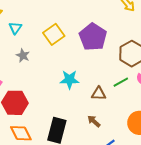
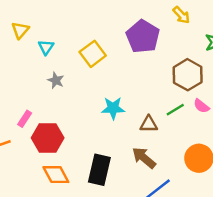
purple pentagon: (93, 37) -> (143, 36), moved
brown arrow: (94, 121) -> (144, 158), size x1.5

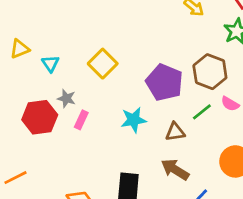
yellow triangle: (20, 30) -> (20, 49), turned 36
purple pentagon: (143, 36) -> (164, 82), moved
pink rectangle: (25, 119) -> (81, 120), moved
red hexagon: (48, 138) -> (40, 117), moved

